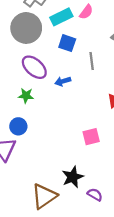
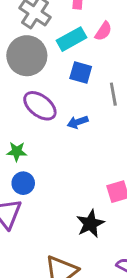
green star: (26, 96) -> (17, 151), moved
black star: (73, 177) -> (90, 224), moved

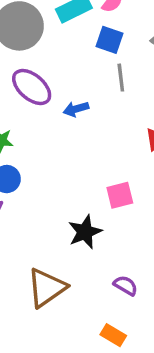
blue square: (81, 73) -> (109, 40), moved

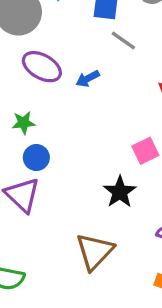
gray line: (121, 78) -> (123, 41), turned -36

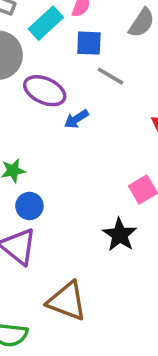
purple ellipse: (42, 67) -> (45, 91), moved
brown triangle: (95, 251) -> (67, 301), moved, turned -48

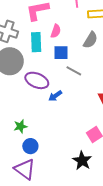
cyan rectangle: (46, 23) -> (36, 42), turned -48

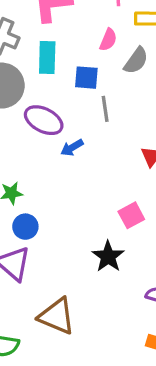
pink semicircle: (56, 31) -> (108, 40), moved
gray line: (74, 71) -> (105, 109), turned 49

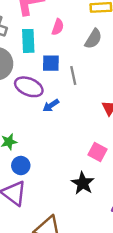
pink semicircle: (108, 40) -> (58, 27), moved
blue square: (86, 78) -> (51, 63), moved
pink square: (131, 215) -> (98, 152), turned -30

